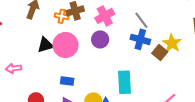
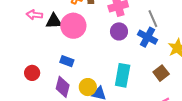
purple circle: (100, 39) -> (119, 31), moved
brown square: (160, 53) -> (161, 73), moved
pink arrow: (14, 68) -> (34, 15), moved

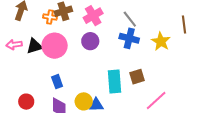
purple circle: (119, 31) -> (90, 41), moved
blue rectangle: (67, 61) -> (57, 82), turned 64
brown square: (161, 73) -> (137, 77), moved, turned 35

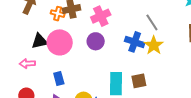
gray line: (130, 19) -> (152, 22), moved
yellow star: (161, 41) -> (154, 45), moved
pink arrow: (14, 45) -> (27, 64), moved

